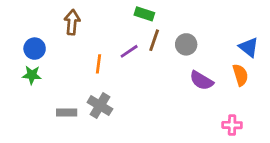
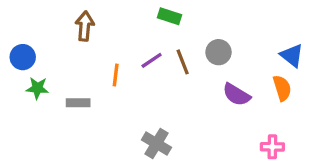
brown line: (154, 40) -> (183, 62), moved, turned -40
blue circle: (35, 49) -> (23, 57), moved
gray cross: (100, 106) -> (157, 144), moved
gray rectangle: (67, 113) -> (78, 103), moved

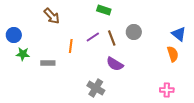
brown arrow: (85, 26) -> (52, 16), turned 132
purple semicircle: (236, 95) -> (115, 64), moved

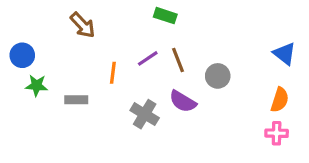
gray circle: (134, 32) -> (218, 76), moved
orange semicircle: (173, 54) -> (280, 100), moved, turned 35
gray cross: (96, 88) -> (145, 114), moved
pink cross: (167, 90) -> (277, 133), moved

